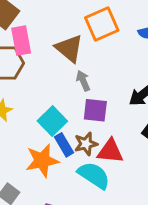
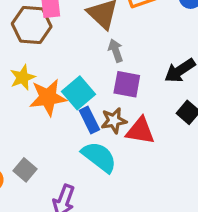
orange star: (42, 161) -> (48, 97), moved
cyan semicircle: (94, 175) -> (99, 157), moved

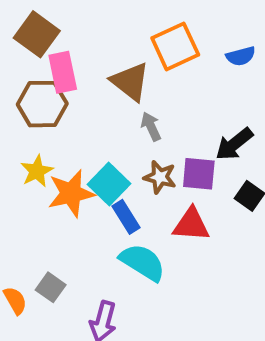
purple square: (127, 84) -> (199, 174), moved
brown star: (114, 121) -> (160, 177), moved, turned 30

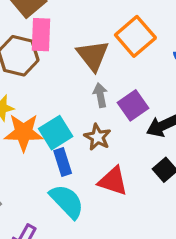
orange square: (175, 46) -> (135, 36), turned -30
purple square: (199, 174) -> (133, 105), moved, turned 36

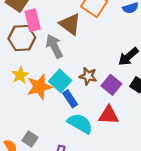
gray arrow: (100, 95) -> (54, 46), moved, size x1.5
purple square: (133, 105) -> (111, 85), moved
red triangle: (113, 181) -> (109, 115), moved

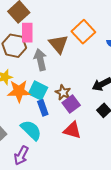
cyan square: (60, 81) -> (38, 91), turned -30
purple square: (111, 85) -> (71, 104), moved
cyan semicircle: (80, 123) -> (31, 130), moved

